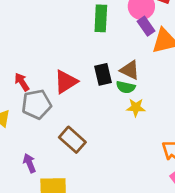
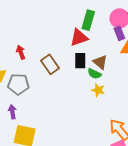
red triangle: (66, 82) -> (79, 37), moved
gray pentagon: (36, 104) -> (18, 84), moved
brown rectangle: (72, 140) -> (50, 64), moved

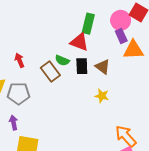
red triangle: (79, 37) -> (79, 42), turned 42
green semicircle: (94, 74) -> (62, 60), moved

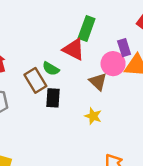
pink circle: (121, 20) -> (113, 64), moved
black rectangle: (82, 66) -> (53, 98), moved

